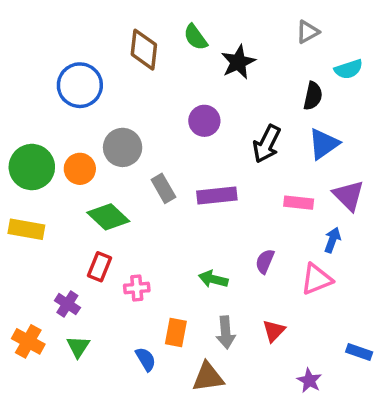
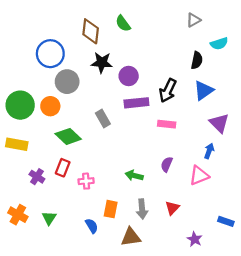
black star: (238, 62) -> (102, 63), moved, turned 30
gray circle: (123, 147) -> (67, 82), moved
purple rectangle: (217, 195) -> (136, 103), moved
pink rectangle: (299, 203) -> (167, 124), moved
purple cross: (67, 304) -> (37, 177), moved

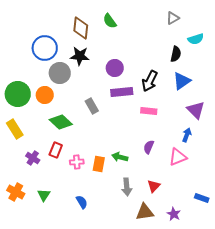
black star: (102, 63) -> (80, 56), moved
yellow rectangle: (17, 144) -> (15, 129), turned 48
orange rectangle: (111, 209) -> (99, 164), moved
brown triangle: (131, 237) -> (145, 212), moved

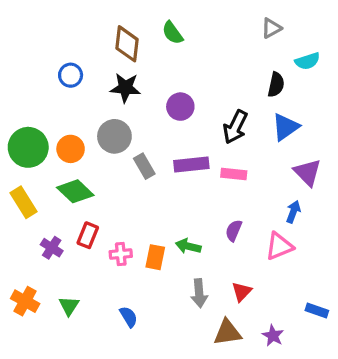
blue circle: (45, 48) -> (71, 75), size x0.6
gray circle: (60, 73) -> (114, 136), moved
purple rectangle: (122, 92) -> (191, 165), moved
green diamond: (61, 122) -> (75, 191), moved

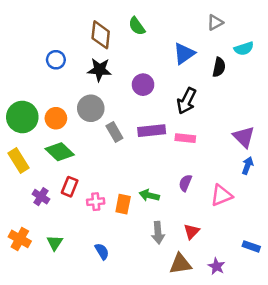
blue triangle: (285, 127) -> (184, 54), moved
blue arrow: (293, 212) -> (248, 166), moved

